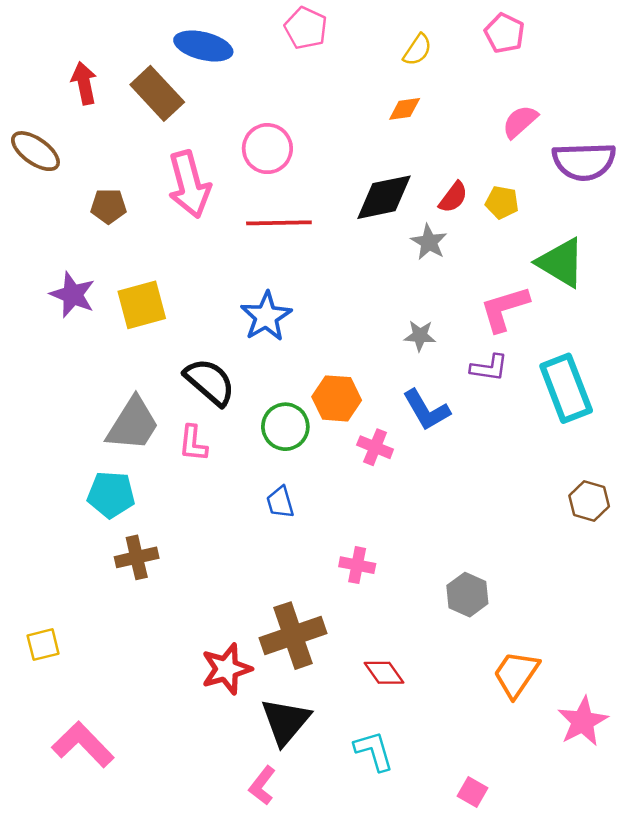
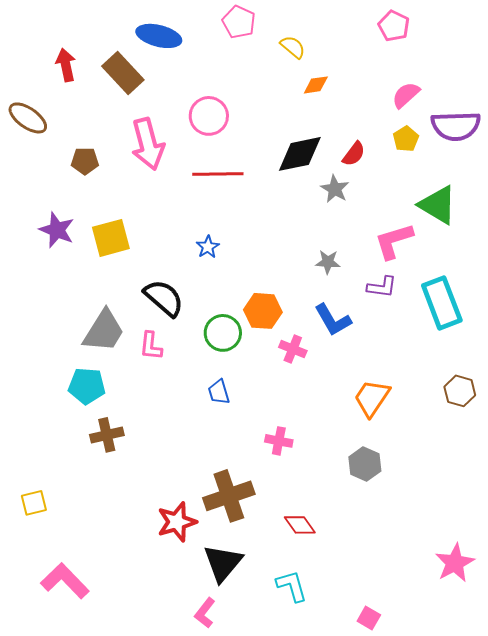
yellow semicircle: (417, 50) -> (293, 47), moved, turned -84
yellow pentagon: (502, 202) -> (406, 139), moved, turned 30
blue star: (266, 316) -> (208, 247), size x0.6
orange trapezoid: (516, 674) -> (372, 398), moved

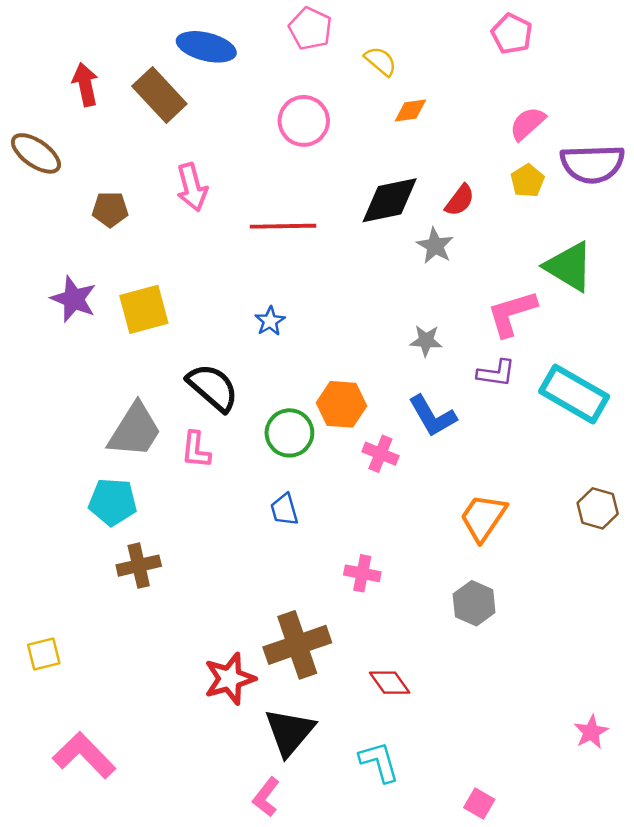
pink circle: (209, 116) -> (304, 121), moved
pink arrow: (148, 144) -> (192, 187), size x0.7
cyan rectangle: (442, 303) -> (574, 394), turned -39
pink star: (455, 563) -> (591, 732), size x0.7

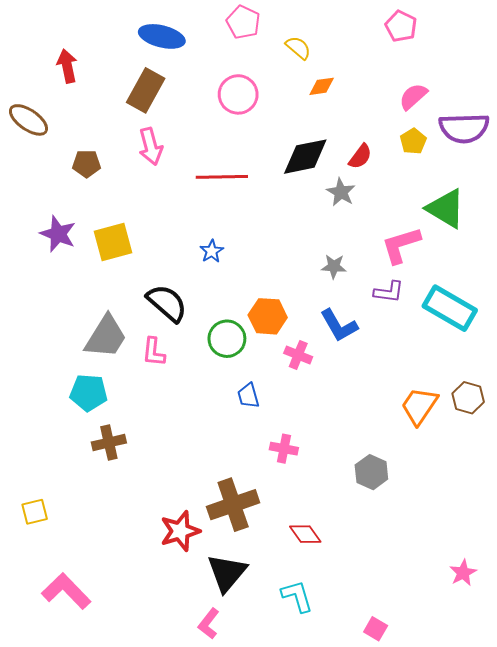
brown rectangle: (159, 95) -> (146, 90), moved, turned 72
blue trapezoid: (284, 510) -> (248, 396), moved
orange trapezoid: (483, 517) -> (419, 406), moved

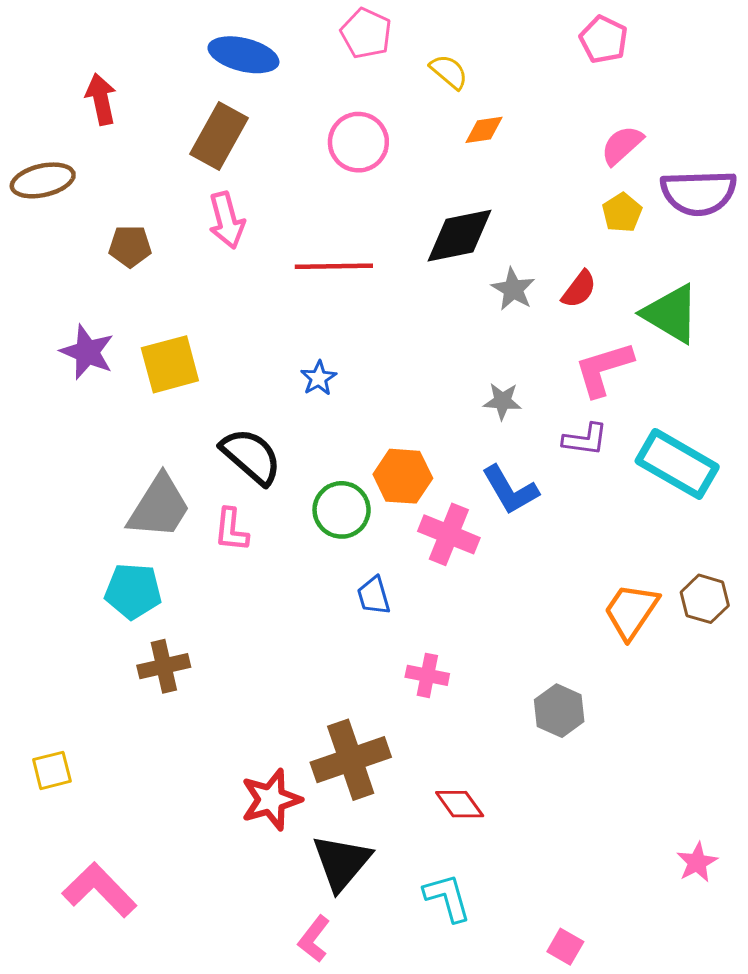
brown ellipse: (28, 120) -> (43, 180), turned -48
red semicircle: (360, 157) -> (579, 289), moved
pink cross: (298, 355) -> (449, 534), size x1.4

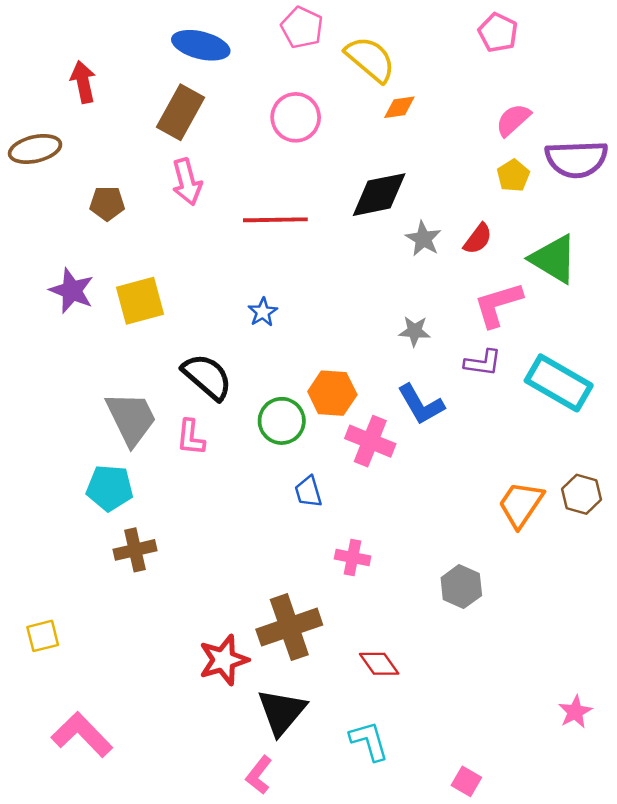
yellow semicircle: (449, 72) -> (370, 59), size x1.6
gray trapezoid: (159, 507) -> (131, 418), turned -58

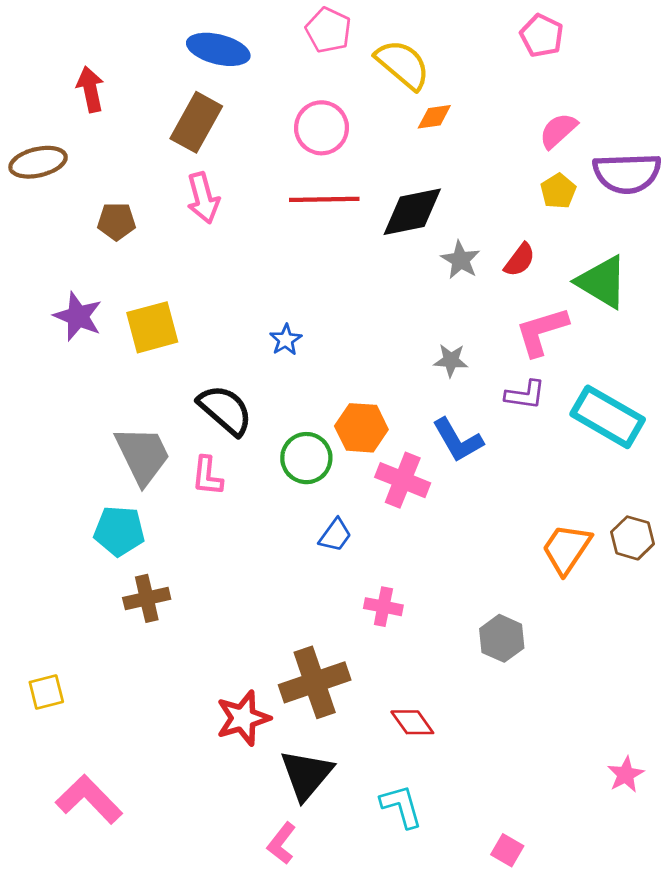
red line: (275, 220) -> (324, 199), moved
blue trapezoid: (308, 492) -> (335, 535), turned -128

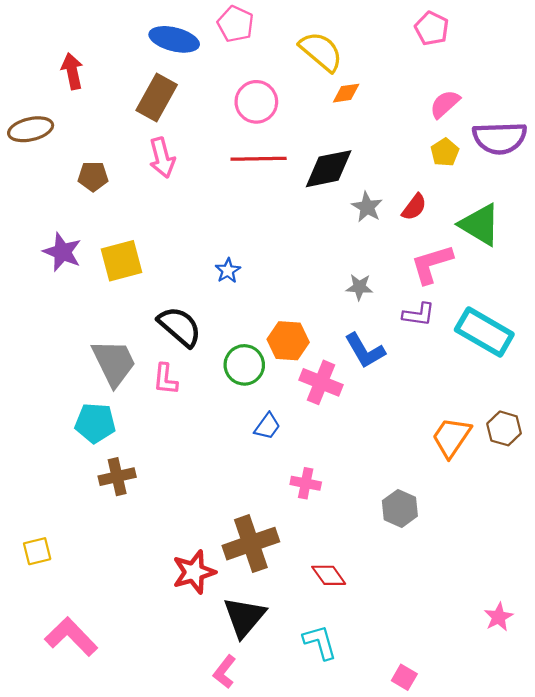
pink pentagon: (328, 30) -> (236, 24), moved

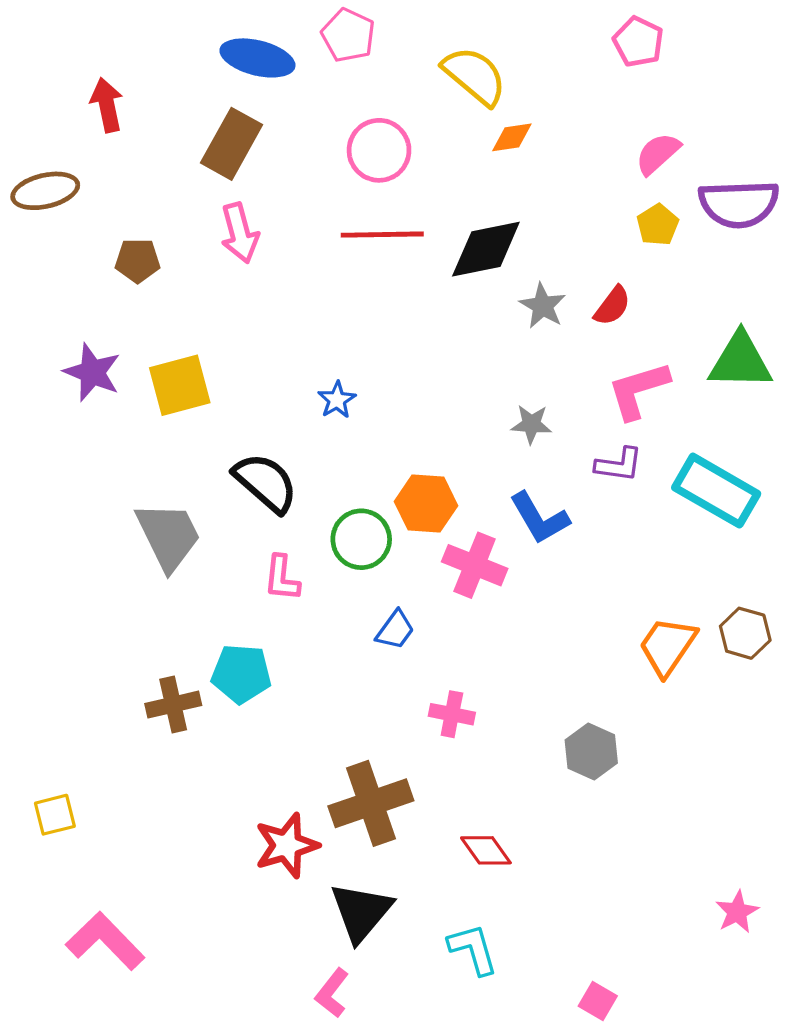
green triangle: (480, 225) -> (740, 361), moved, turned -30
pink L-shape: (165, 379) -> (282, 578), moved
cyan pentagon: (95, 423) -> (241, 674), moved

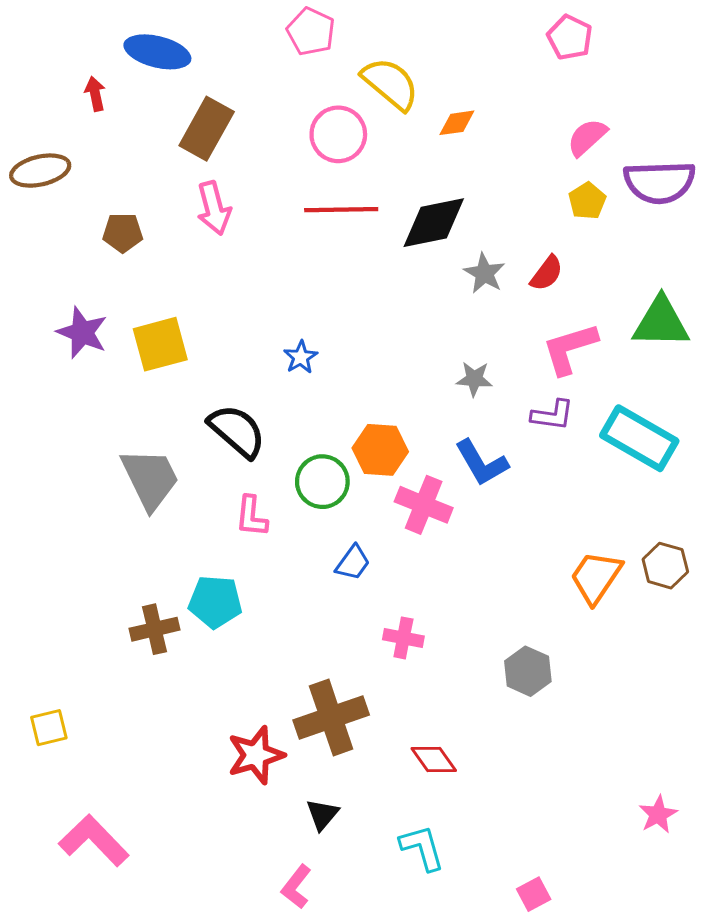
blue ellipse: (257, 58) -> (157, 52), moved
yellow semicircle: (475, 76) -> (390, 84), moved
red arrow: (107, 105) -> (95, 94), size x0.7
black triangle: (361, 912) -> (322, 814), size x0.6
pink square: (598, 1001) -> (534, 894), turned 32

